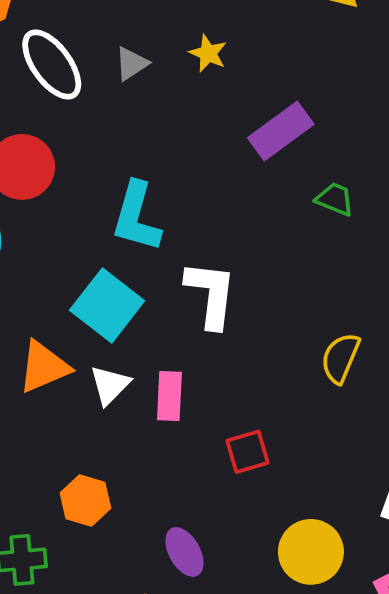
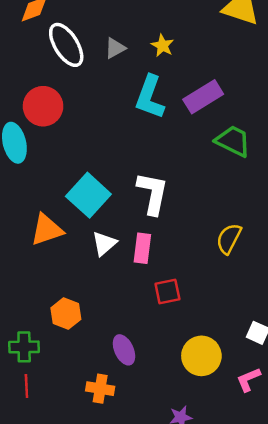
green trapezoid: (335, 199) -> (233, 141), size x1.5
cyan L-shape: (136, 217) -> (150, 97), moved
white triangle: (110, 385) -> (104, 243), moved
pink rectangle: (169, 396) -> (142, 248), moved

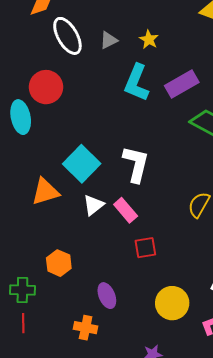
pink rectangle: (142, 248) -> (126, 210), turned -50

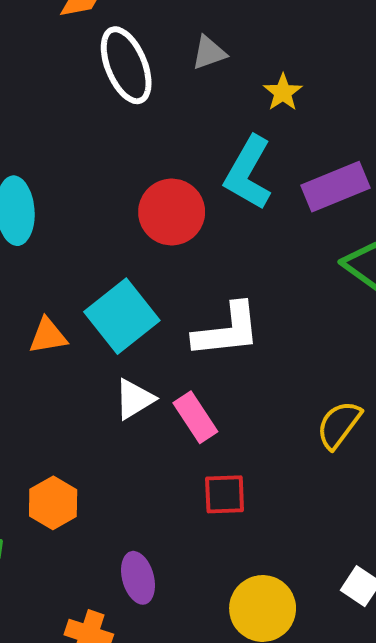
gray triangle: (109, 40) -> (209, 53), moved
red circle: (46, 87) -> (172, 212), moved
white L-shape: (136, 164) -> (227, 330), turned 63
orange triangle: (45, 192) -> (48, 336), moved, size x0.7

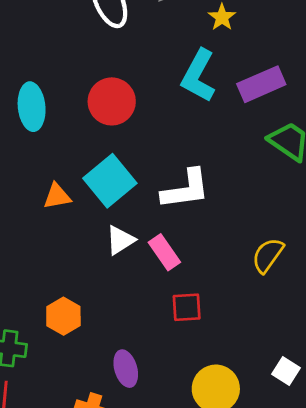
red circle: (172, 212) -> (112, 101), moved

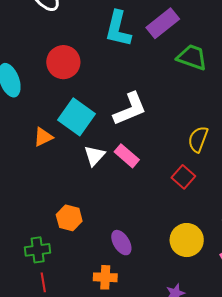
red square: (187, 307) -> (183, 177), moved, turned -30

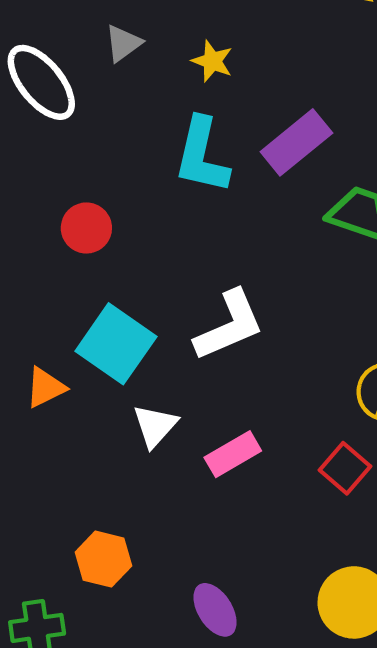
red circle: (63, 62) -> (86, 228), size x0.7
pink rectangle: (127, 156) -> (233, 454), moved, turned -70

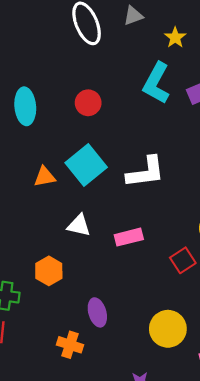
white triangle: (155, 426) -> (79, 225), moved, turned 45

